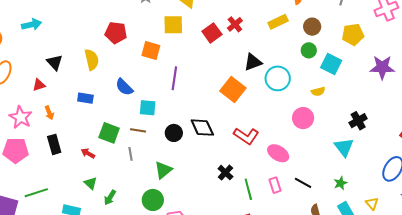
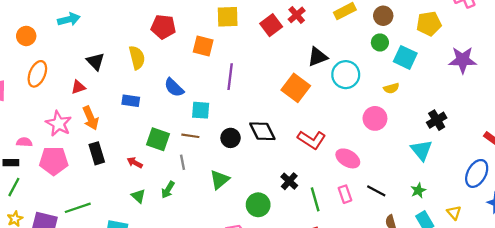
orange arrow: (49, 113) -> (91, 118), size x1.5
green arrow: (110, 198) -> (168, 190), moved
green circle: (153, 200) -> (258, 205), moved

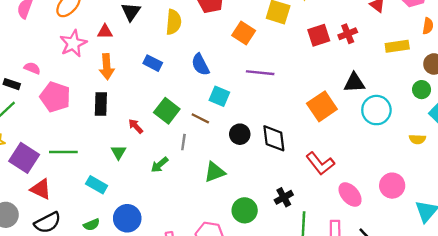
purple line: (230, 77) -> (260, 73), turned 70
pink circle: (375, 118) -> (392, 186), moved
pink star: (59, 124) -> (73, 43), moved
green triangle: (138, 196) -> (118, 152), moved

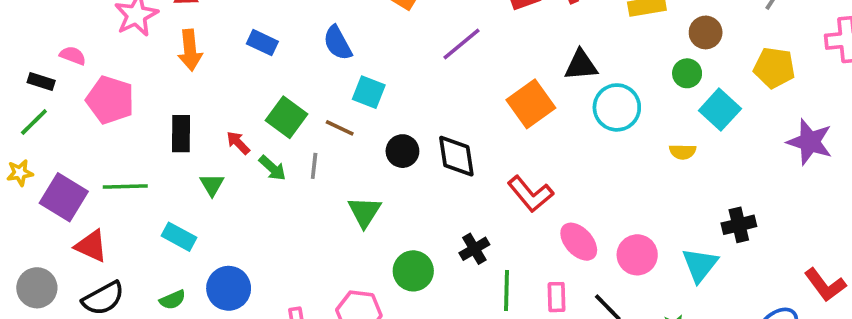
purple line: (260, 73) -> (462, 44), moved, turned -44
black rectangle: (101, 104) -> (181, 134), moved
green arrow: (160, 165) -> (272, 168), moved, turned -96
green triangle: (215, 172) -> (364, 212), turned -35
pink circle: (392, 186) -> (637, 255), moved

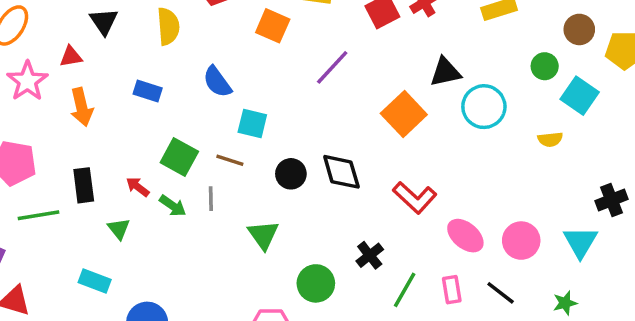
brown circle: (706, 32) -> (579, 29), moved
green line: (125, 186) -> (39, 215), moved
green line: (507, 291) -> (405, 290), turned 36

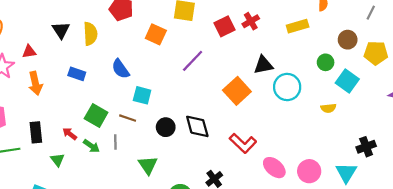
black triangle: (104, 22) -> (61, 30), moved

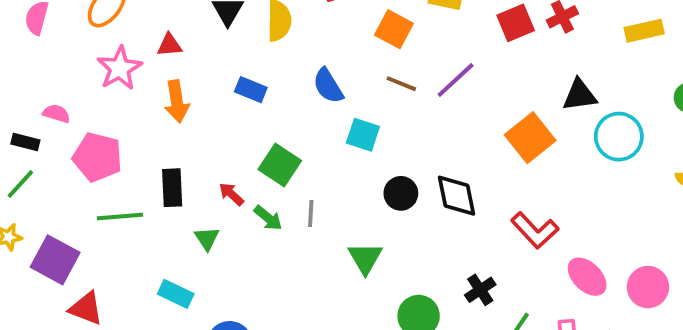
brown line: (128, 118) -> (401, 84), moved

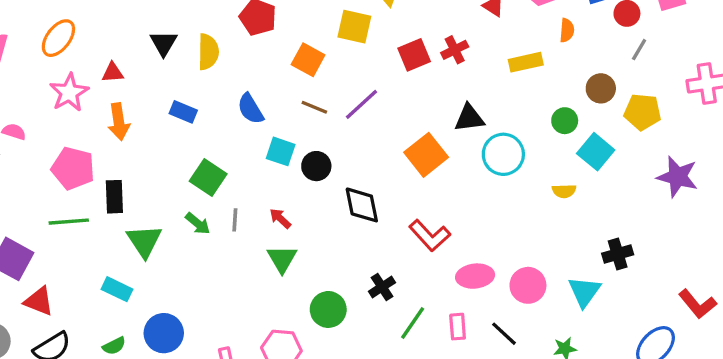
pink pentagon: (97, 157) -> (73, 168), moved
black circle: (401, 193) -> (316, 166), moved
red arrow: (231, 194) -> (280, 218), moved
green triangle: (207, 238) -> (144, 241), size x1.6
pink ellipse: (587, 277) -> (475, 276), turned -51

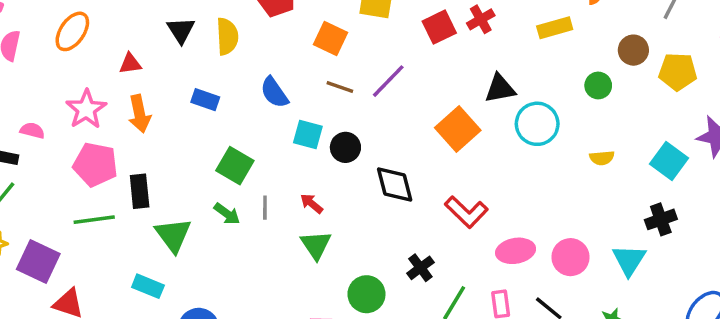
pink star: (69, 93) -> (86, 109), moved
cyan square: (596, 152) -> (669, 161), moved

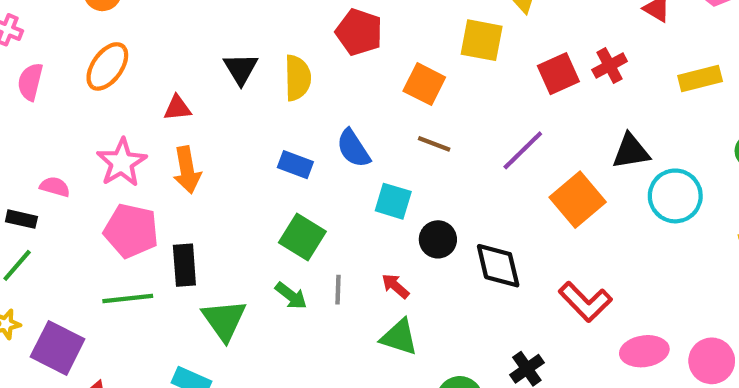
purple line: (388, 81) -> (523, 150), moved
blue rectangle: (205, 100) -> (295, 165), moved
black circle: (345, 147) -> (438, 239), moved
green triangle: (316, 245) -> (399, 337), turned -40

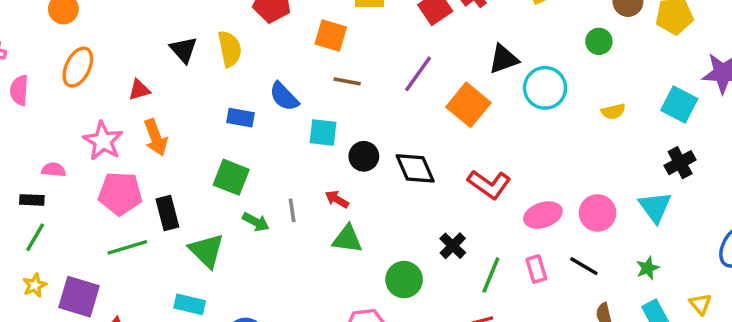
green square: (302, 237) -> (231, 177), moved

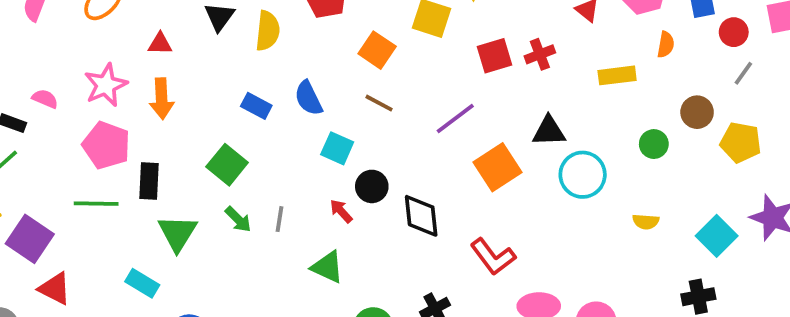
red arrow: (337, 199) -> (341, 211), moved

